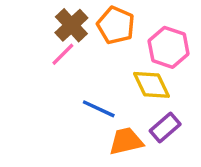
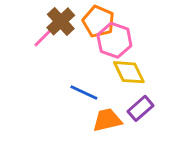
pink hexagon: (169, 47) -> (114, 40), moved
pink line: (63, 54) -> (43, 37), moved

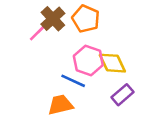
pink hexagon: (114, 40) -> (88, 61), moved
orange trapezoid: (107, 120) -> (60, 105), moved

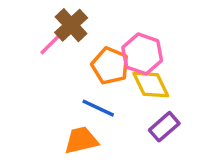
orange pentagon: (86, 19) -> (110, 66), moved
pink hexagon: (88, 61) -> (142, 54), moved

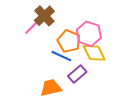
blue line: (98, 108) -> (61, 56), moved
purple rectangle: (164, 127) -> (77, 74), moved

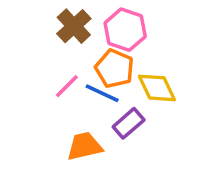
pink line: (32, 27) -> (67, 86), moved
pink hexagon: (89, 34) -> (125, 30), moved

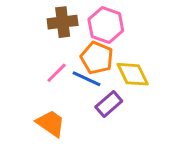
brown cross: (74, 26) -> (63, 22), turned 36
orange trapezoid: (84, 146) -> (51, 123), moved, turned 48

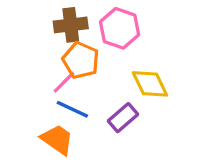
orange pentagon: (97, 58) -> (81, 60), moved
blue line: (86, 79) -> (72, 109), moved

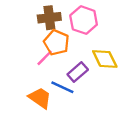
blue line: (72, 109) -> (62, 87), moved
purple rectangle: (123, 118) -> (78, 72), moved

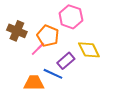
brown cross: (49, 18) -> (17, 31), moved, turned 30
orange trapezoid: (40, 98) -> (34, 83), turned -35

